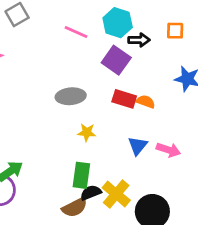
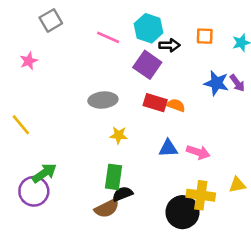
blue triangle: (138, 146) -> (168, 148), turned 48
yellow cross: (116, 194) -> (201, 195), moved, turned -32

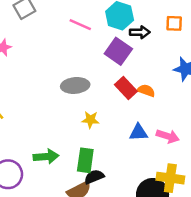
red rectangle: (155, 103) -> (126, 88), turned 30
green arrow: (44, 173) -> (46, 157), moved, turned 30

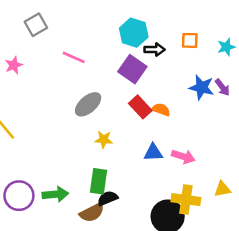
pink line: (80, 25) -> (74, 57), moved
gray ellipse: (75, 85) -> (88, 104), turned -36
green arrow: (46, 157) -> (55, 194), moved

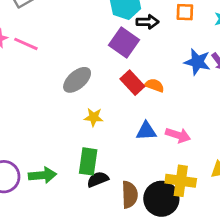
pink line: (74, 57) -> (26, 44), moved
brown semicircle: (92, 213) -> (130, 195), moved, turned -65

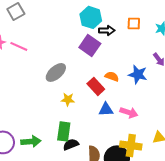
blue star: (197, 62) -> (138, 74), moved
red rectangle: (132, 83) -> (96, 86), moved

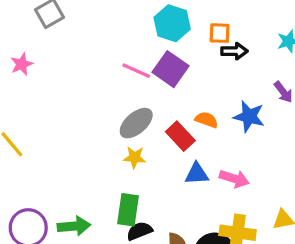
orange square: (134, 23) -> (220, 33), moved
black arrow: (107, 30) -> (234, 51), moved
pink line: (19, 46) -> (136, 71), moved
gray ellipse: (56, 72) -> (136, 123), moved

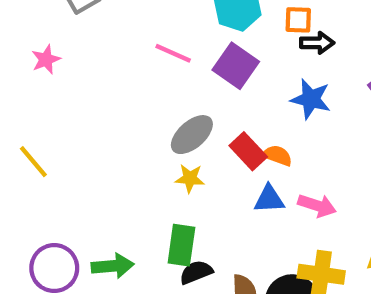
pink line: (136, 71) -> (173, 53), moved
blue star: (249, 117) -> (311, 99), moved
orange semicircle: (206, 120) -> (277, 155), moved

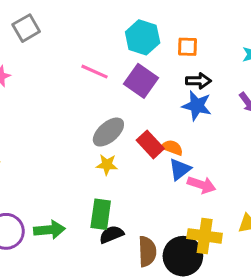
black arrow: (317, 43) -> (198, 81), moved
blue triangle: (269, 199) -> (180, 169), moved, turned -35

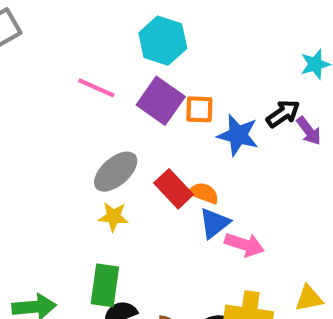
orange square: (188, 47) -> (199, 109), moved
black arrow: (198, 81) -> (283, 114), moved, turned -35

